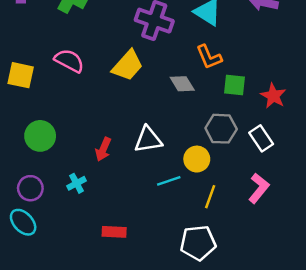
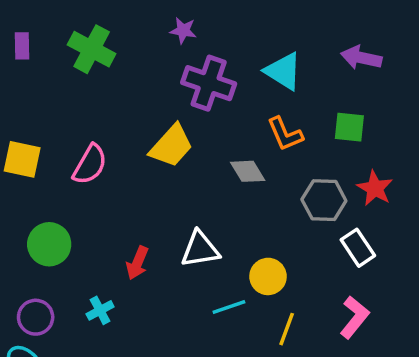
pink semicircle: (69, 61) -> (90, 165), moved, turned 92
green square: (234, 85) -> (349, 127), moved
gray hexagon: (221, 129) -> (324, 200), moved

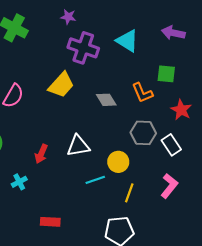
orange L-shape: (285, 134) -> (142, 93), moved
gray hexagon: (324, 200) -> (143, 133), moved

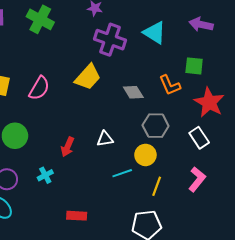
red star: (181, 110) -> (209, 102), size x1.4
gray hexagon: (143, 133) -> (156, 126), moved
white triangle: (78, 146) -> (105, 139), size x0.7

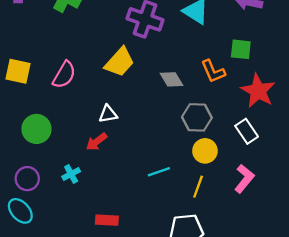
white triangle: (105, 139) -> (108, 114), moved
red arrow: (68, 147) -> (97, 142), turned 30
yellow circle: (145, 155) -> (205, 151), moved

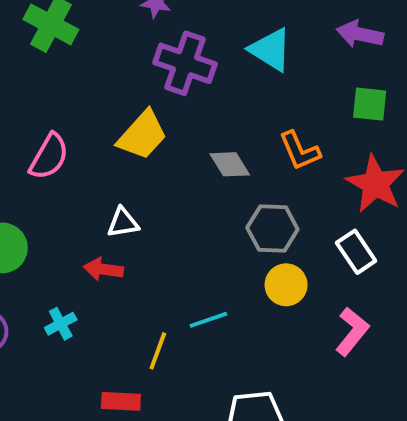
green square: (241, 49) -> (370, 104), moved
red arrow: (97, 142) -> (103, 269), turned 45
yellow line: (198, 187) -> (158, 351), moved

